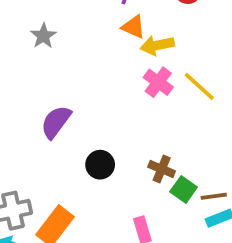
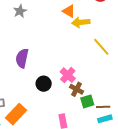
pink cross: (158, 82) -> (68, 75), moved
purple semicircle: (56, 122) -> (22, 58), turned -30
green square: (184, 189) -> (87, 101), turned 32

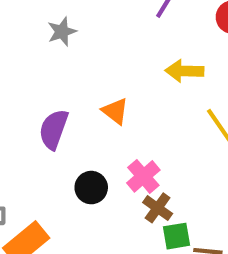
orange triangle: (69, 11) -> (115, 111), moved

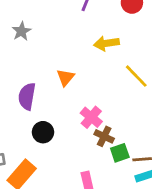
orange triangle: (115, 111) -> (65, 78), turned 42
black circle: (91, 188) -> (43, 132), moved

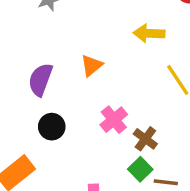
brown cross: (104, 136) -> (145, 139), moved
green square: (120, 153) -> (140, 169), turned -36

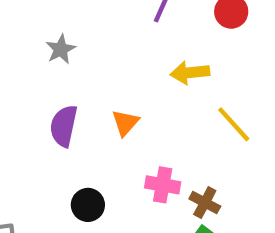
purple semicircle: (40, 80) -> (64, 126), moved
pink cross: (114, 120) -> (163, 185), turned -32

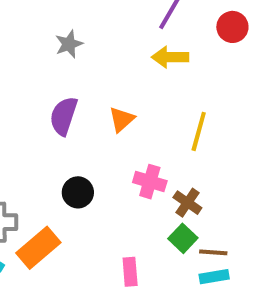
yellow arrow: (190, 73) -> (170, 57), moved
yellow line: (234, 124) -> (199, 131), moved, turned 51

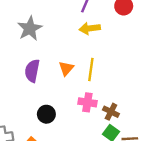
gray star: (69, 44) -> (30, 28), size x1.5
yellow line: (199, 131) -> (91, 69), moved

